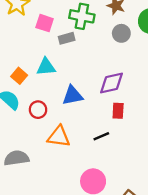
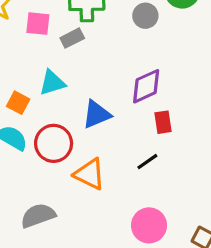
red circle: (38, 110) -> (54, 143), size x1.5
orange triangle: (59, 137) -> (90, 174), turned 30

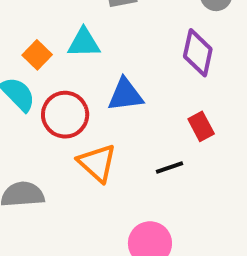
purple diamond: (146, 86) -> (198, 53), moved, turned -69
red rectangle: (163, 122) -> (201, 126), turned -35

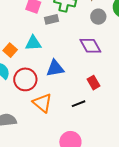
purple diamond: (198, 53) -> (90, 46), turned -40

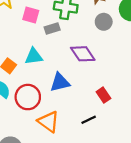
purple diamond: (90, 46) -> (83, 54), moved

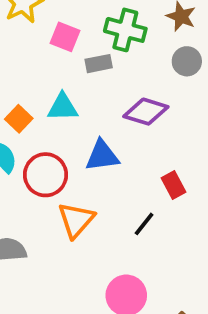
purple diamond: (83, 54) -> (146, 112), turned -45
black line: (89, 120) -> (144, 224), turned -32
orange triangle: (48, 122) -> (76, 220), turned 30

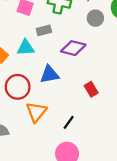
gray rectangle: (99, 64) -> (44, 30), moved
black line: (144, 224) -> (69, 122), moved

